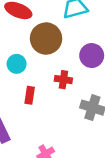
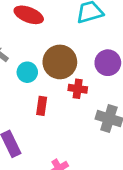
brown circle: (46, 39) -> (60, 62), moved

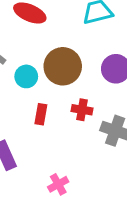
red cross: (78, 89) -> (82, 110), moved

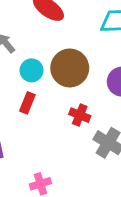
red rectangle: (41, 114) -> (27, 103), moved

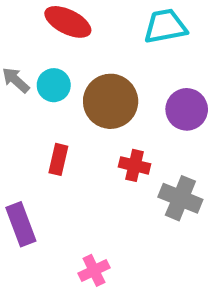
cyan circle: (32, 70) -> (54, 85), moved

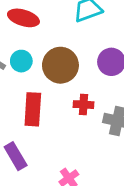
red rectangle: (58, 159) -> (33, 109), size x1.6

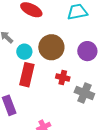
cyan circle: (21, 61) -> (24, 52), moved

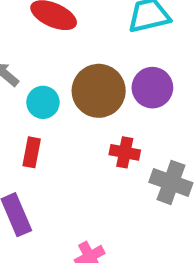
purple circle: (87, 51) -> (152, 88), moved
red rectangle: (27, 75) -> (32, 152), moved, size x0.6

